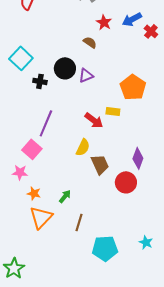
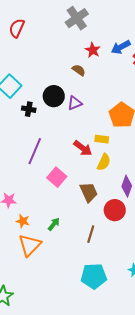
yellow semicircle: (83, 147) -> (104, 162), moved
pink square: (32, 149) -> (57, 177), moved
brown line: (79, 222) -> (91, 234), moved

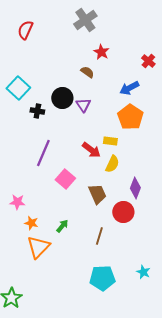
blue arrow: (121, 47) -> (129, 88), moved
purple triangle: (75, 103) -> (83, 105), turned -42

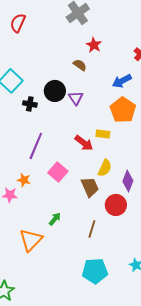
yellow semicircle: (112, 164) -> (105, 168), moved
orange star: (31, 223) -> (24, 180), moved

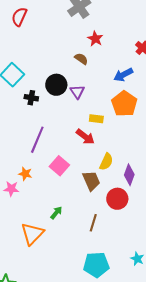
yellow rectangle: (103, 134) -> (96, 119), moved

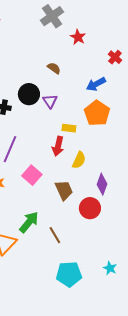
red star: (95, 39) -> (78, 37), moved
red arrow: (85, 137) -> (58, 146), turned 66
yellow semicircle: (106, 162) -> (79, 160), moved
green arrow: (56, 213) -> (29, 222), size x1.6
brown line: (93, 223) -> (55, 235), moved, turned -48

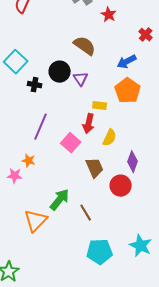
brown semicircle: (54, 68) -> (85, 46), size x1.6
pink square: (32, 175) -> (71, 143), moved
cyan star: (110, 268) -> (141, 246), size x1.6

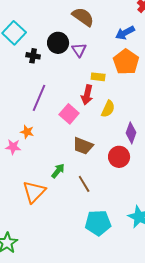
brown trapezoid: (95, 168) -> (83, 146), moved, turned 135
green arrow: (60, 200) -> (58, 171), size x0.7

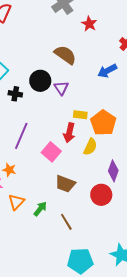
orange pentagon: (126, 62) -> (103, 123), moved
orange triangle: (34, 192) -> (16, 202), moved, size x0.7

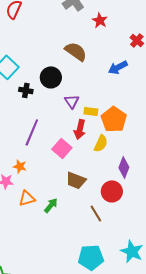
purple triangle: (61, 88) -> (72, 101), moved
orange triangle: (16, 202) -> (27, 198), turned 30
brown line: (66, 222) -> (96, 213), moved

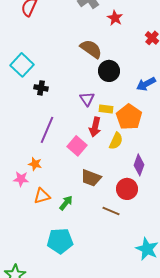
blue arrow: (118, 67) -> (146, 84), moved
black circle: (51, 77) -> (109, 71), moved
brown line: (96, 213) -> (111, 211), turned -36
cyan pentagon: (91, 257) -> (60, 241), moved

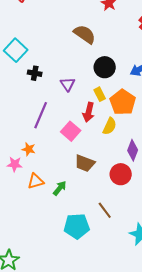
black circle: (109, 71) -> (105, 67), moved
purple triangle: (87, 99) -> (68, 84), moved
yellow rectangle: (106, 109) -> (100, 94), turned 56
brown line: (111, 211) -> (105, 210), moved, turned 30
cyan pentagon: (60, 241) -> (77, 226), moved

